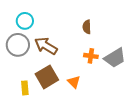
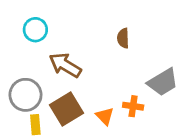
gray circle: (18, 45) -> (25, 95), moved
orange cross: (91, 56) -> (133, 106), moved

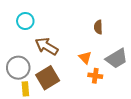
brown semicircle: (123, 38) -> (98, 27), moved
orange triangle: (105, 116) -> (85, 57), moved

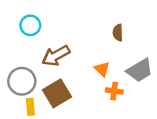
brown arrow: (47, 46) -> (56, 56), turned -60

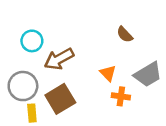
cyan circle: (30, 25) -> (32, 41), moved
brown semicircle: (118, 33) -> (125, 35), turned -42

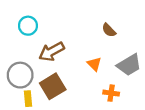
cyan circle: (32, 41) -> (28, 26), moved
orange cross: (121, 96) -> (111, 93), moved

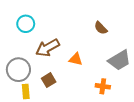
orange triangle: (94, 64) -> (76, 59), moved, turned -32
brown square: (53, 86) -> (49, 80), size x0.6

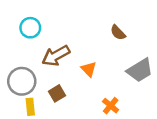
orange triangle: (76, 59) -> (89, 69), turned 32
orange cross: (103, 86) -> (111, 106), moved, turned 32

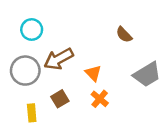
gray circle: (22, 81) -> (25, 71), moved
orange cross: (111, 106) -> (100, 99), moved

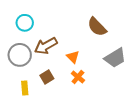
brown semicircle: (124, 35) -> (97, 27), size x1.5

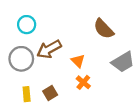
brown square: (47, 77) -> (50, 93), moved

